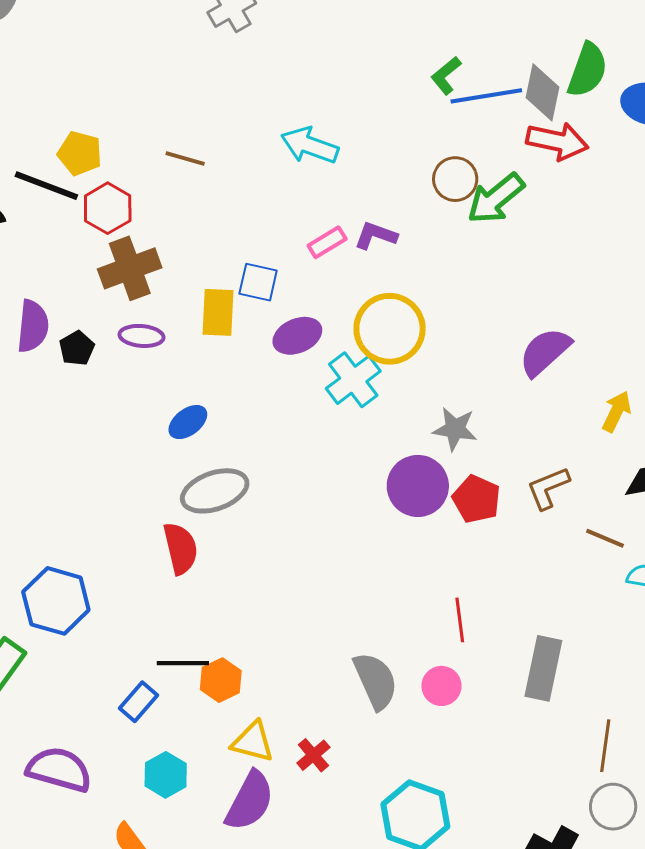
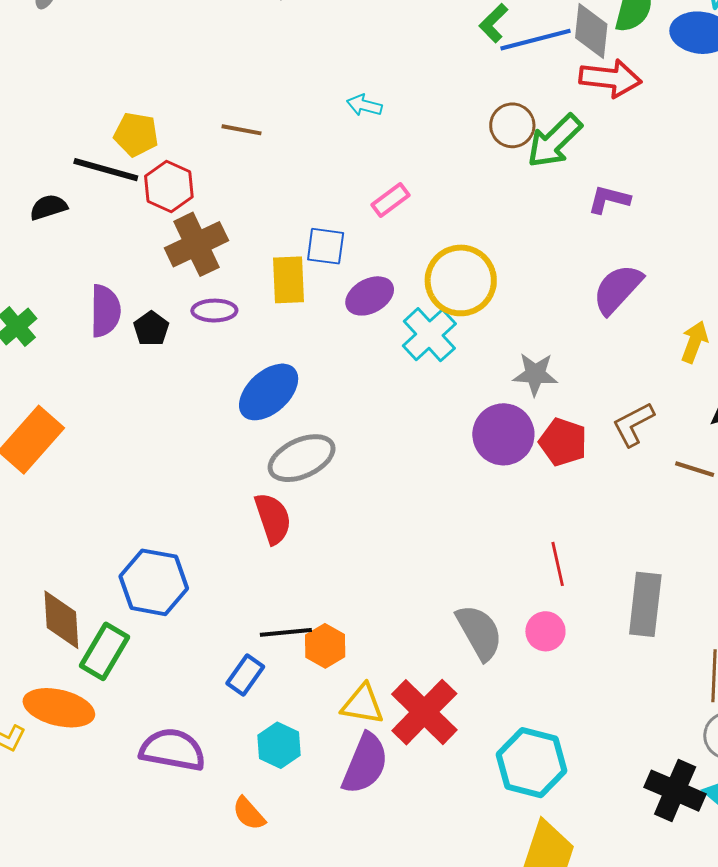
cyan arrow: (310, 145) -> (364, 105), size x0.6
purple L-shape: (376, 236) -> (609, 199), moved
blue ellipse: (188, 422) -> (269, 392), size x1.6
red cross: (313, 755) -> (424, 712), size x2.0

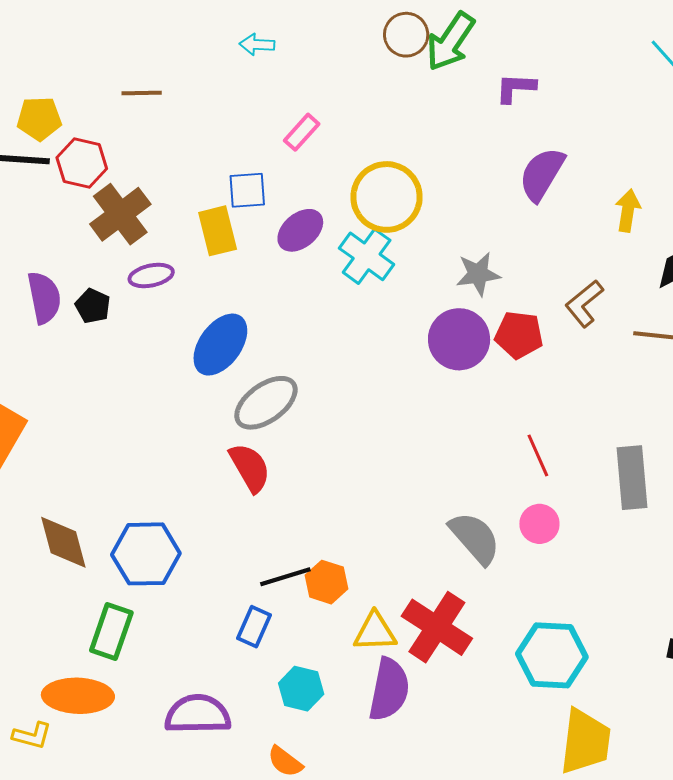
brown diamond: (61, 620) -> (63, 542), moved

